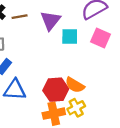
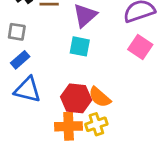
cyan square: (70, 36) -> (80, 46), moved

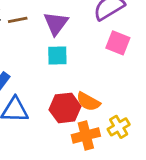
yellow cross: (96, 124) -> (119, 127), moved
orange cross: (69, 126) -> (86, 135), moved

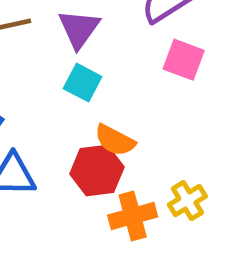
cyan square: (57, 55) -> (83, 83), turned 30
orange semicircle: (88, 102) -> (115, 140), moved

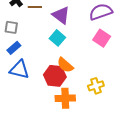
purple triangle: (79, 29) -> (61, 15), turned -42
yellow cross: (187, 201) -> (96, 86), moved

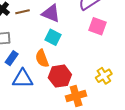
orange semicircle: (65, 65) -> (42, 58), moved, turned 42

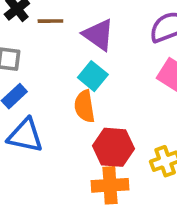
orange semicircle: (42, 58) -> (84, 106), moved
red hexagon: (60, 76) -> (114, 147), moved

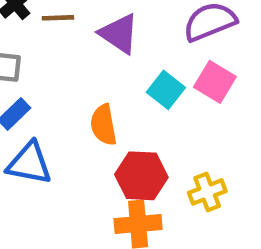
cyan square: (93, 76) -> (166, 90), moved

